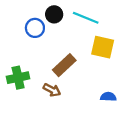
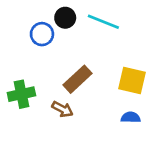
yellow square: (103, 47) -> (132, 81), moved

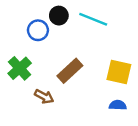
green cross: (21, 94) -> (20, 68), moved, turned -30
brown arrow: (62, 109) -> (44, 97), moved

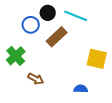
brown rectangle: (70, 71) -> (57, 37), moved
blue semicircle: (118, 105) -> (81, 89), moved

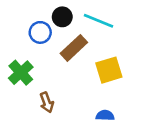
yellow square: (97, 59) -> (109, 70), moved, turned -30
brown arrow: (36, 79) -> (47, 102), turned 42

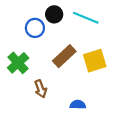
brown rectangle: (74, 48) -> (64, 56), moved
blue semicircle: (105, 115) -> (78, 105), moved

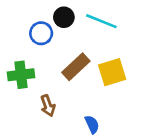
green cross: (18, 63) -> (21, 75), turned 35
blue semicircle: (78, 105) -> (92, 124), turned 63

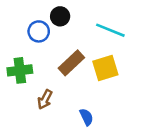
cyan line: (101, 21) -> (110, 30), moved
brown arrow: (48, 106) -> (45, 99), turned 48

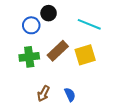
green cross: (20, 70) -> (29, 57), moved
brown arrow: (45, 99) -> (43, 94), moved

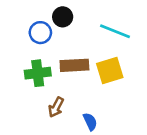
brown rectangle: (58, 51) -> (74, 65), turned 40
brown arrow: (43, 94) -> (56, 107), moved

